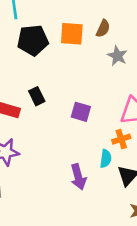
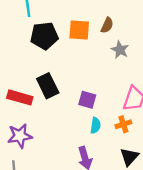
black rectangle: (37, 96) -> (48, 86), size x1.5
cyan semicircle: (106, 159) -> (95, 125), moved

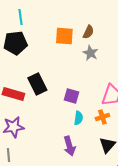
black pentagon: (44, 36) -> (15, 43), moved
gray star: (120, 50) -> (90, 53), moved

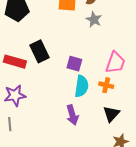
orange cross: (102, 117) -> (106, 85), turned 32
cyan semicircle: (78, 118) -> (82, 86), size x1.5

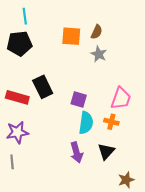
black triangle: (111, 114) -> (106, 151), moved

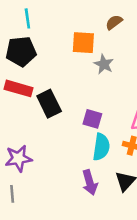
brown semicircle: (97, 32) -> (114, 22), moved, turned -152
gray star: (99, 54) -> (104, 64), moved
red rectangle: (17, 97) -> (19, 88), moved

